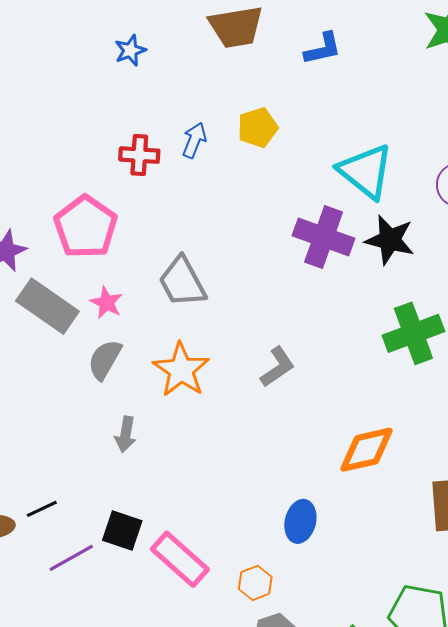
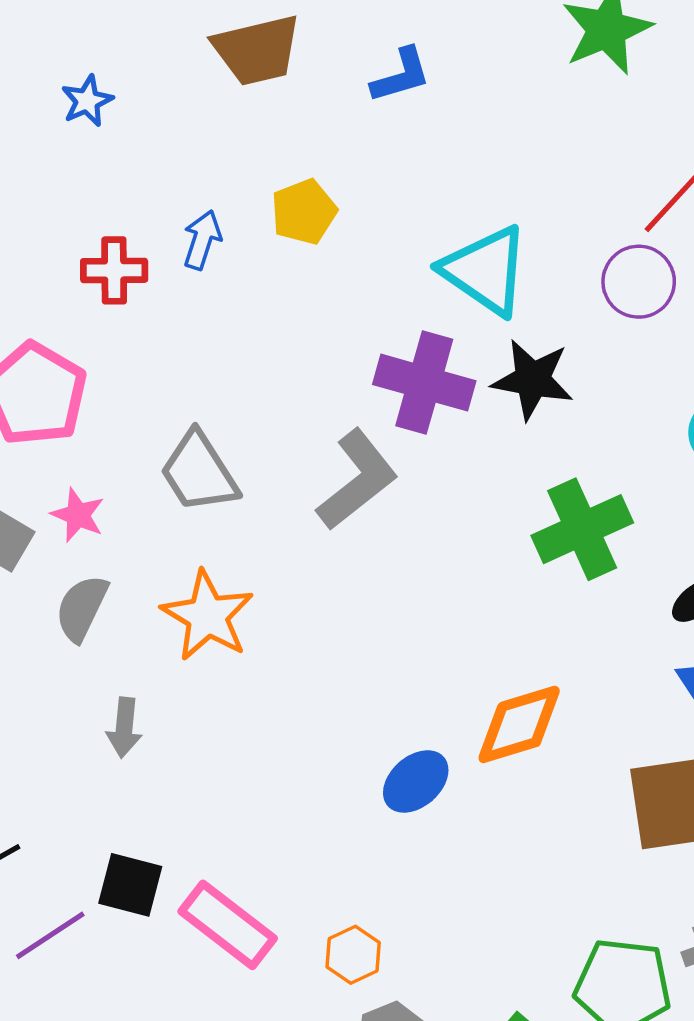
gray L-shape: (277, 367) -> (357, 480), moved, size x1.5
blue ellipse: (300, 521) -> (416, 781), moved, turned 39

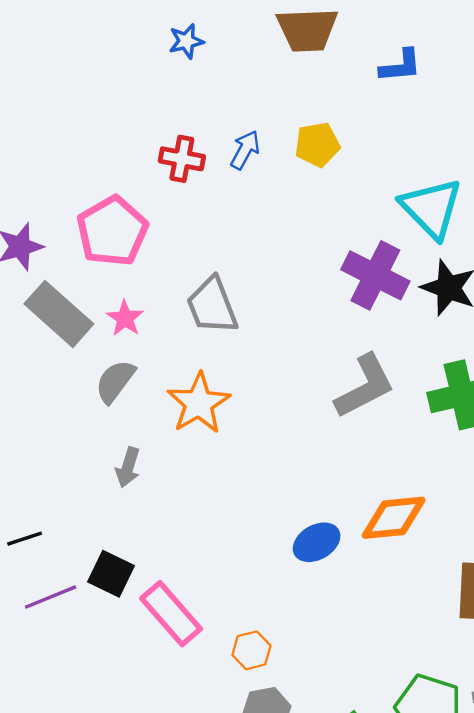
gray L-shape: (357, 480) -> (365, 386), moved

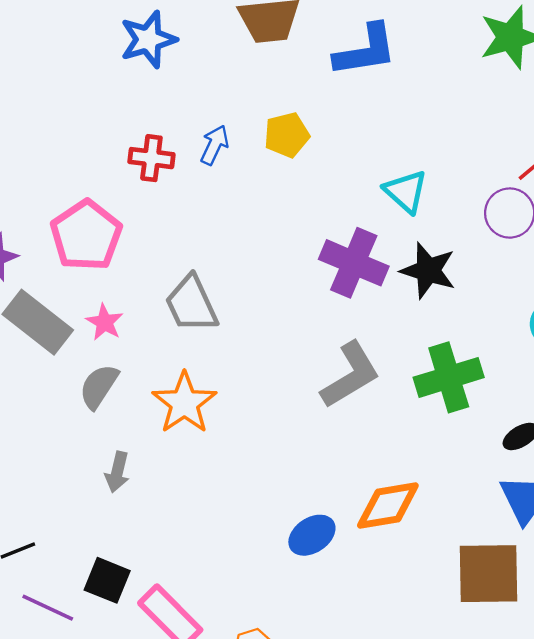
blue star: (186, 41) -> (148, 39), size x1.6
blue L-shape: (401, 66) -> (365, 50), size x1.5
cyan triangle: (431, 208) -> (406, 192), size x0.7
purple line: (50, 597) -> (48, 608), turned 51

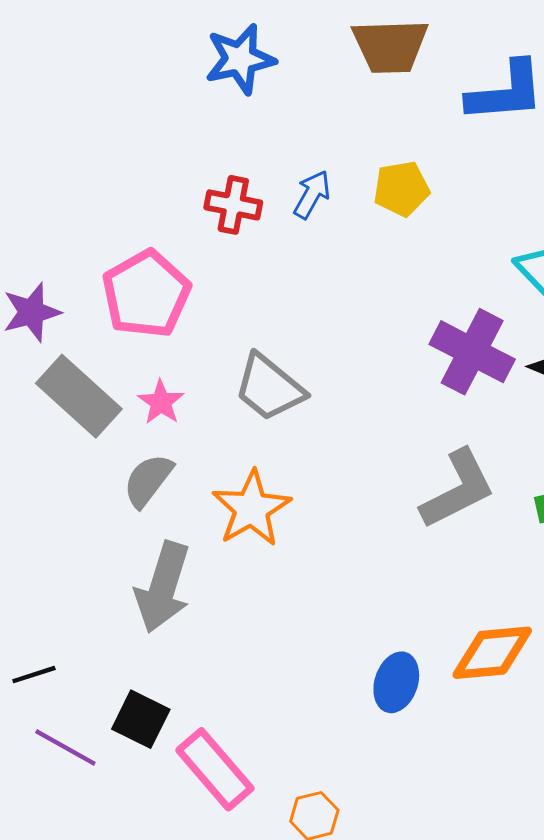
gray trapezoid: (191, 304) -> (269, 388), turned -30
gray arrow: (117, 472) -> (163, 587), size x1.8
blue ellipse: (312, 535) -> (396, 682), turned -42

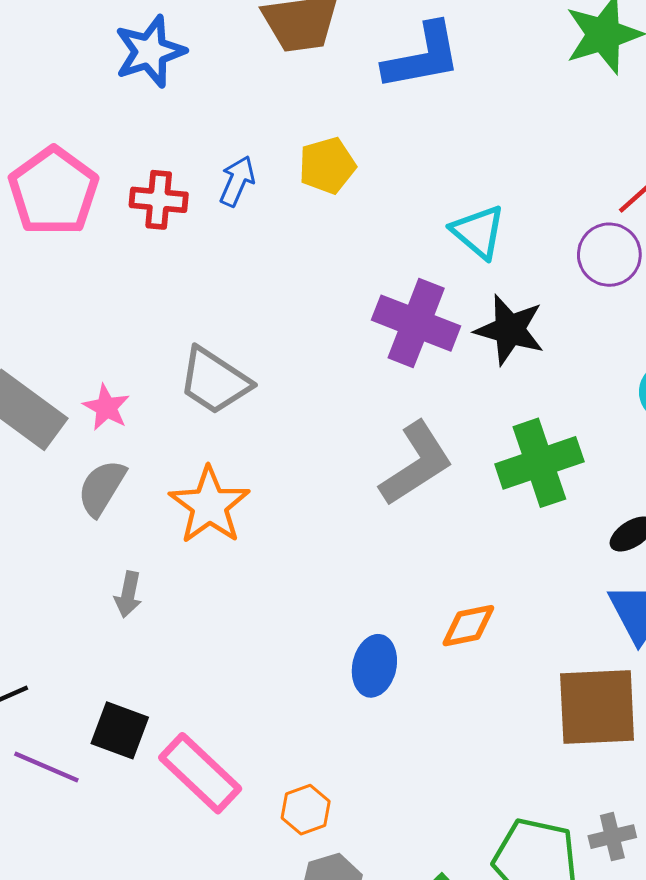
pink pentagon: (146, 294) -> (53, 191), moved
gray arrow: (163, 587) -> (128, 594), size x0.5
orange diamond: (492, 653) -> (468, 626), size x0.7

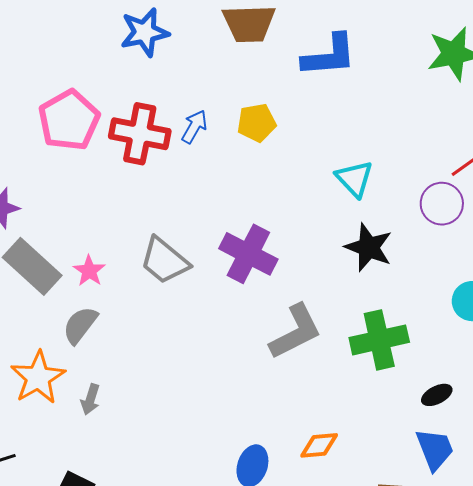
red cross: (159, 200) -> (140, 134), size x1.5
purple cross: (416, 323) -> (248, 254), moved
orange star: (209, 505) -> (38, 378), moved

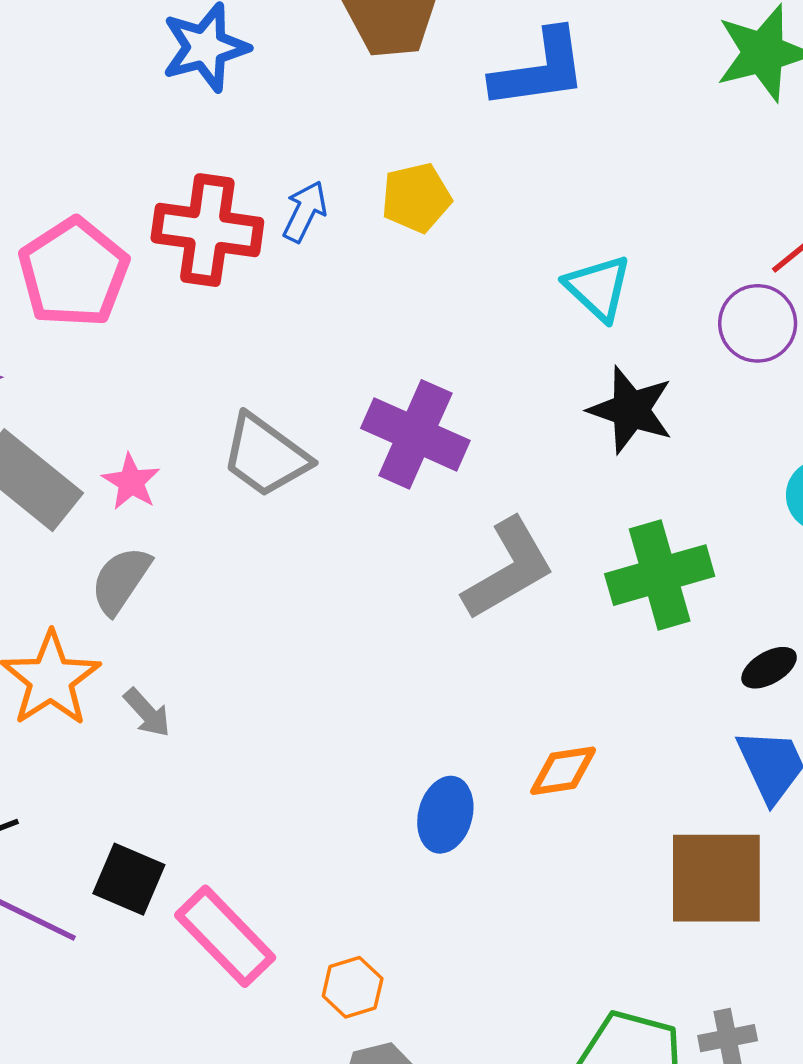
pink pentagon: (69, 120) -> (74, 273), moved
gray arrow: (90, 399) -> (147, 713), turned -56

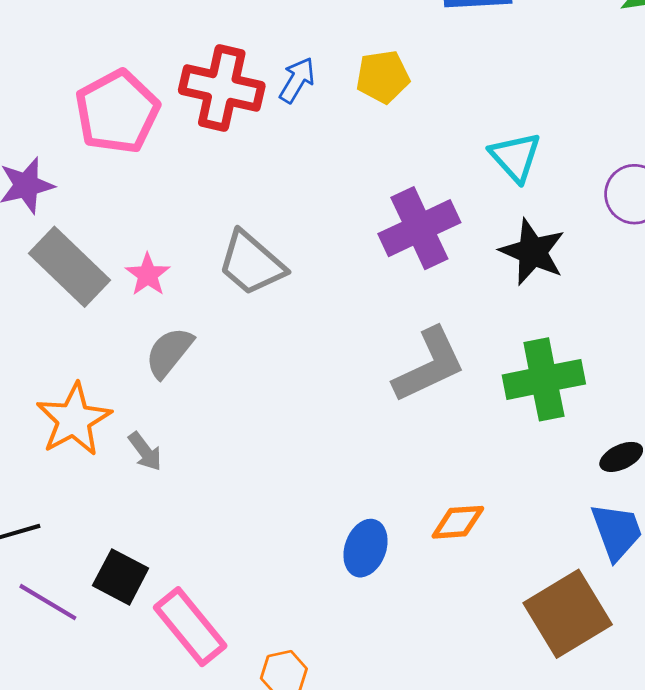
purple cross: (415, 434) -> (419, 228), moved, turned 36
gray semicircle: (121, 580) -> (169, 352), moved
brown square: (716, 878) -> (568, 614), turned -36

